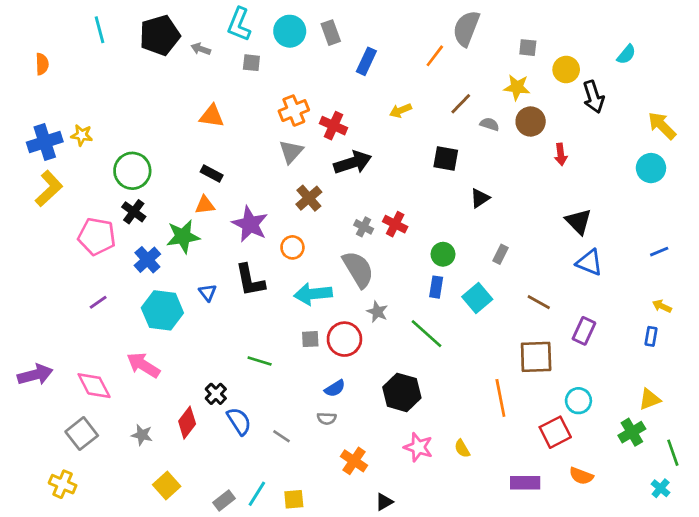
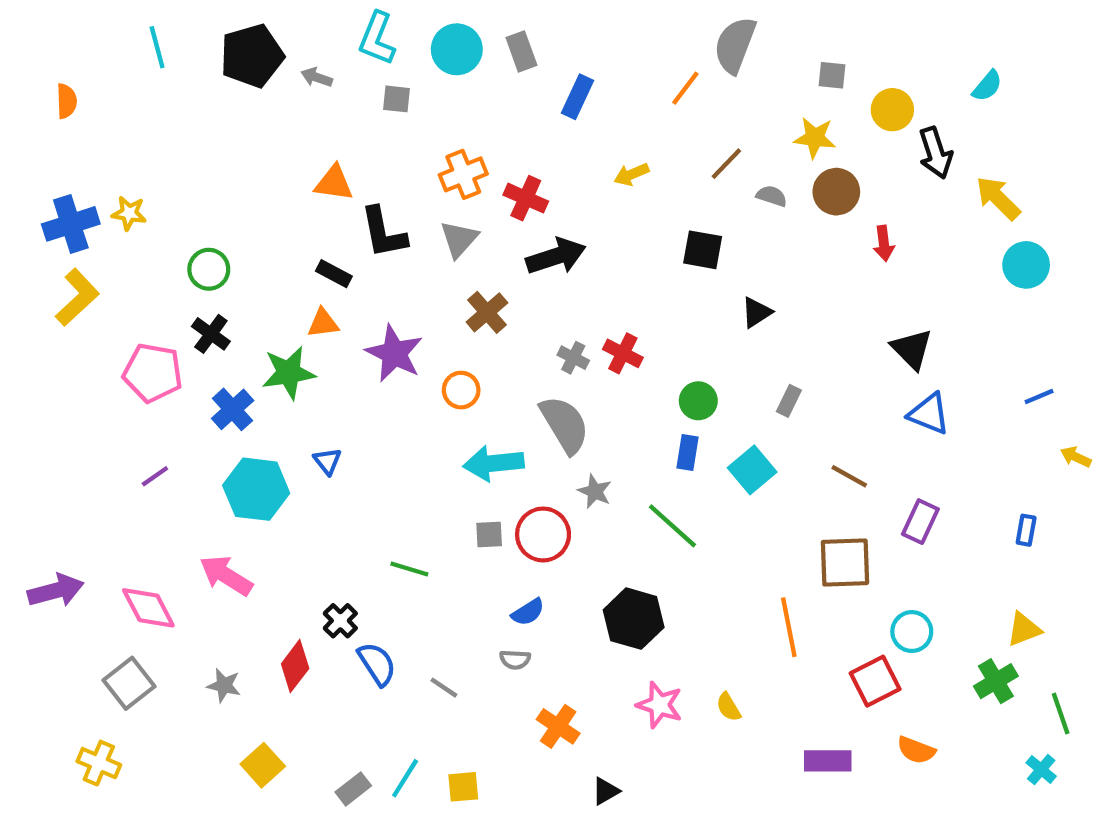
yellow arrow: (662, 126) -> (998, 198), moved
green circle: (132, 171) -> (209, 269), size x0.7
black L-shape: (250, 280) -> (383, 233), moved
yellow arrow: (662, 306) -> (1076, 457), moved

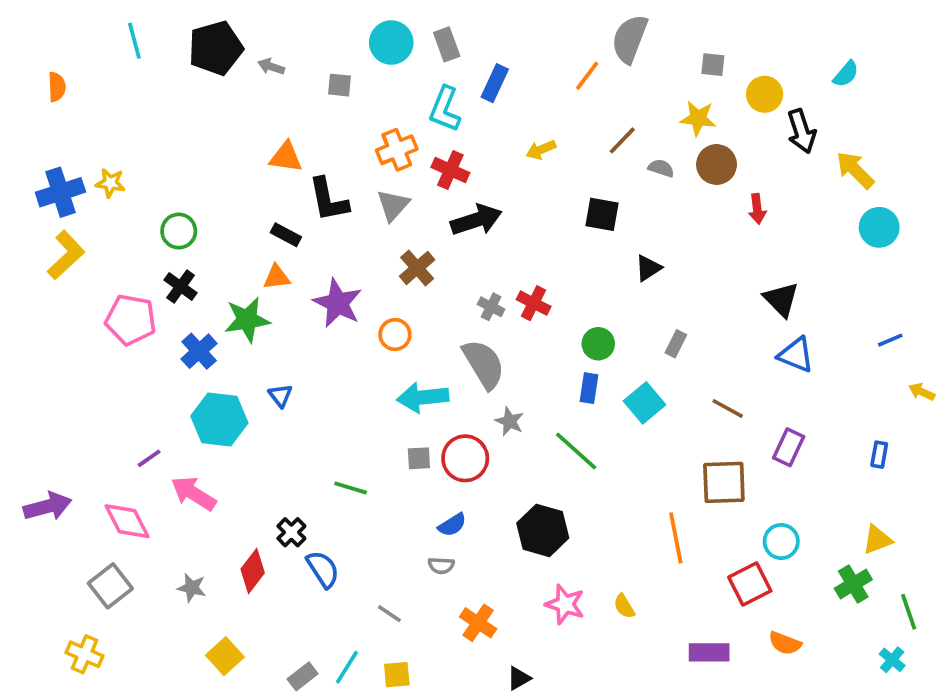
cyan L-shape: (377, 39) -> (445, 109), moved
purple line: (155, 476) -> (149, 458), moved
gray line: (444, 688) -> (389, 614), moved

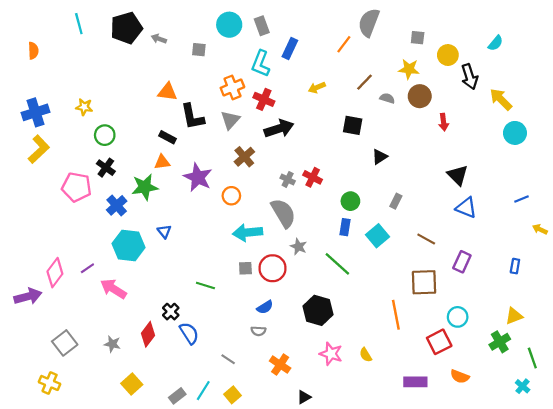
yellow star: (110, 183) -> (84, 107), moved
pink diamond: (127, 521) -> (55, 273), moved, turned 64
yellow square: (397, 675) -> (232, 395), turned -35

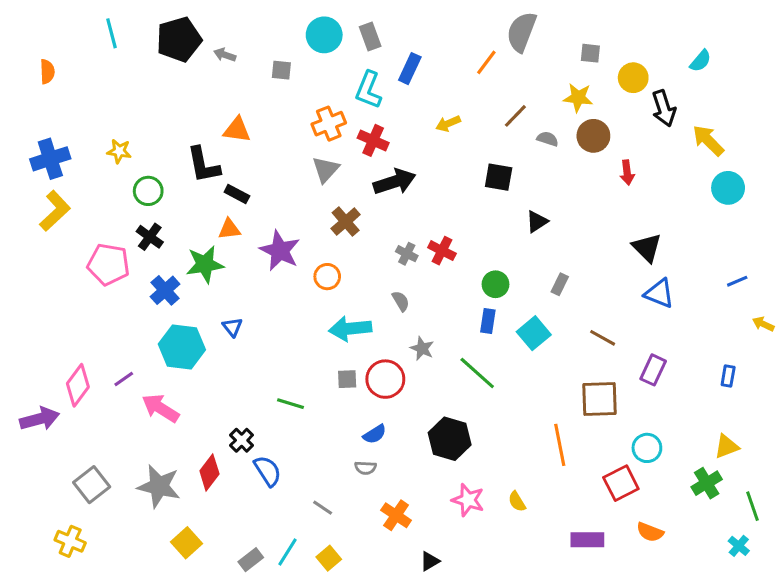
black L-shape: (192, 117) -> (203, 165), moved
gray semicircle: (283, 213) -> (401, 301), size x0.5
gray star: (112, 344) -> (159, 486), size x1.8

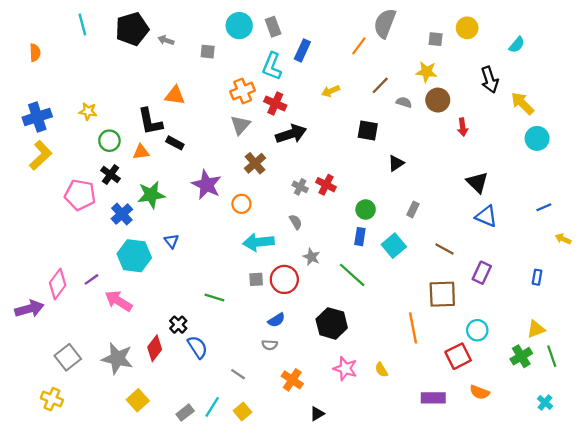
yellow circle: (633, 78) -> (467, 28), moved
orange triangle: (229, 229) -> (141, 152), moved
green line: (753, 506) -> (552, 356), moved

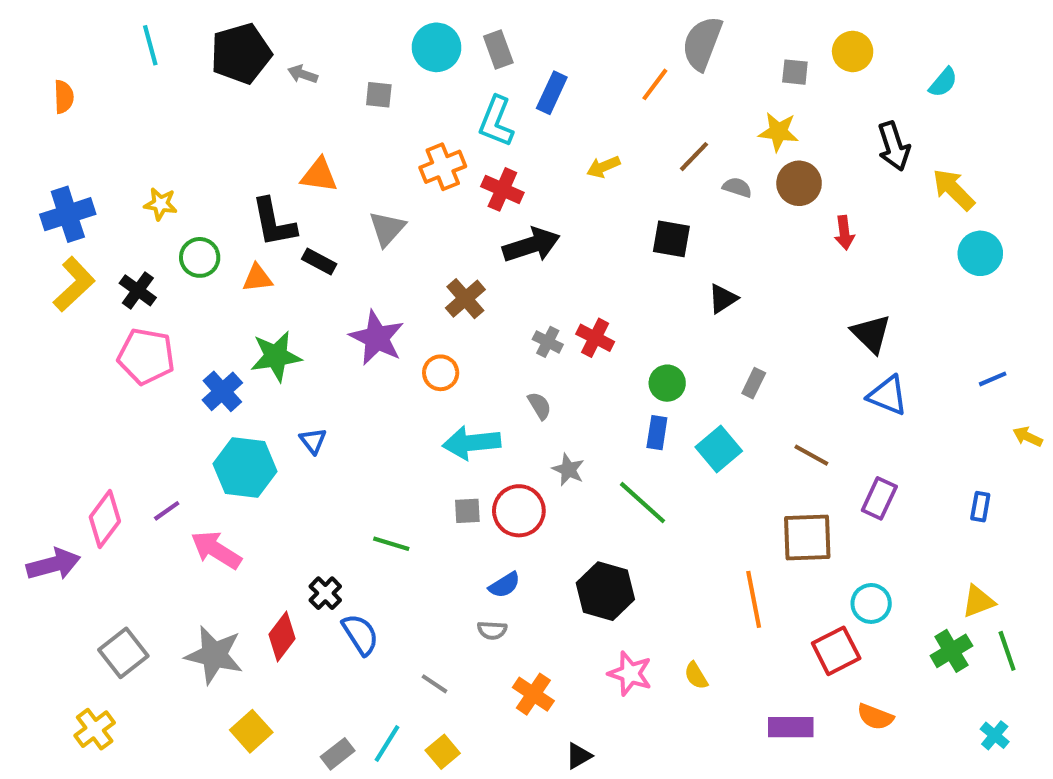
gray triangle: (240, 125) -> (387, 229), moved
black cross: (111, 175) -> (138, 290), moved
yellow cross: (52, 399) -> (95, 729), turned 30

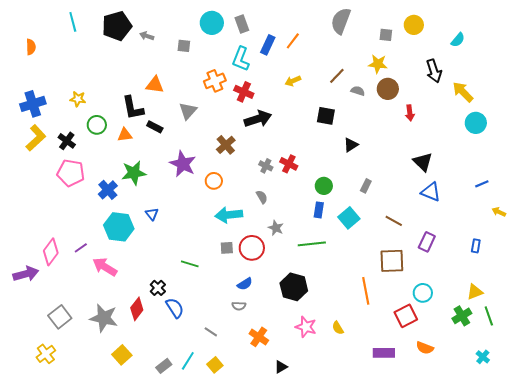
orange line: (655, 84) -> (293, 41), moved
green line: (642, 503) -> (312, 244), turned -48

